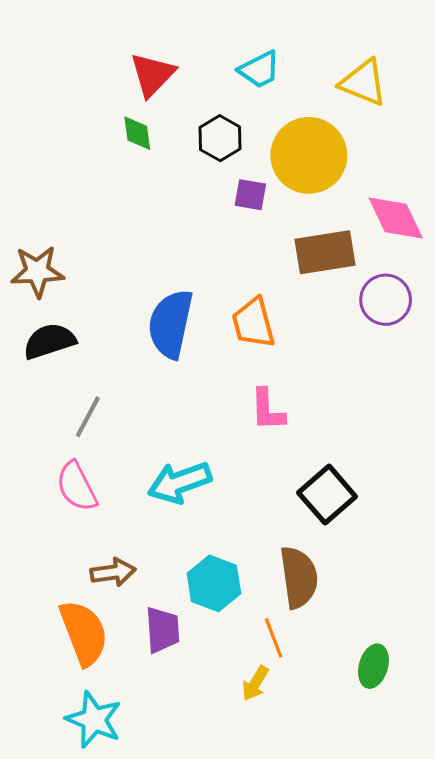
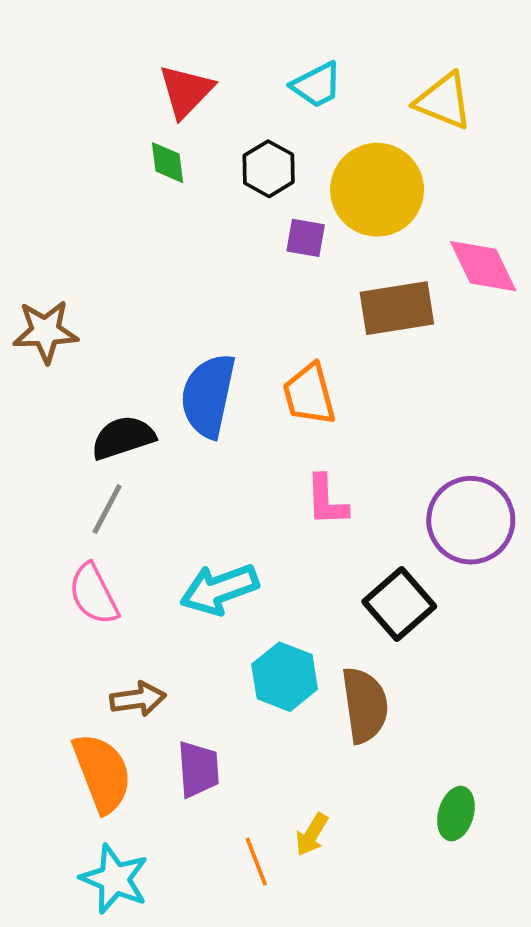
purple circle: (386, 300) -> (471, 520), moved, size x1.4
black semicircle: (49, 341) -> (123, 438), moved
cyan hexagon: (214, 583) -> (285, 677), moved
orange line: (274, 638) -> (256, 862), moved

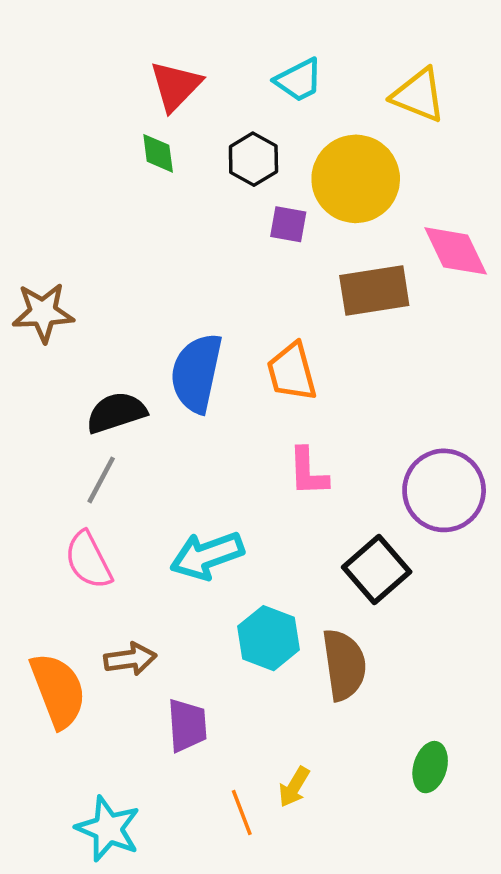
orange semicircle: (102, 773) -> (58, 690), moved

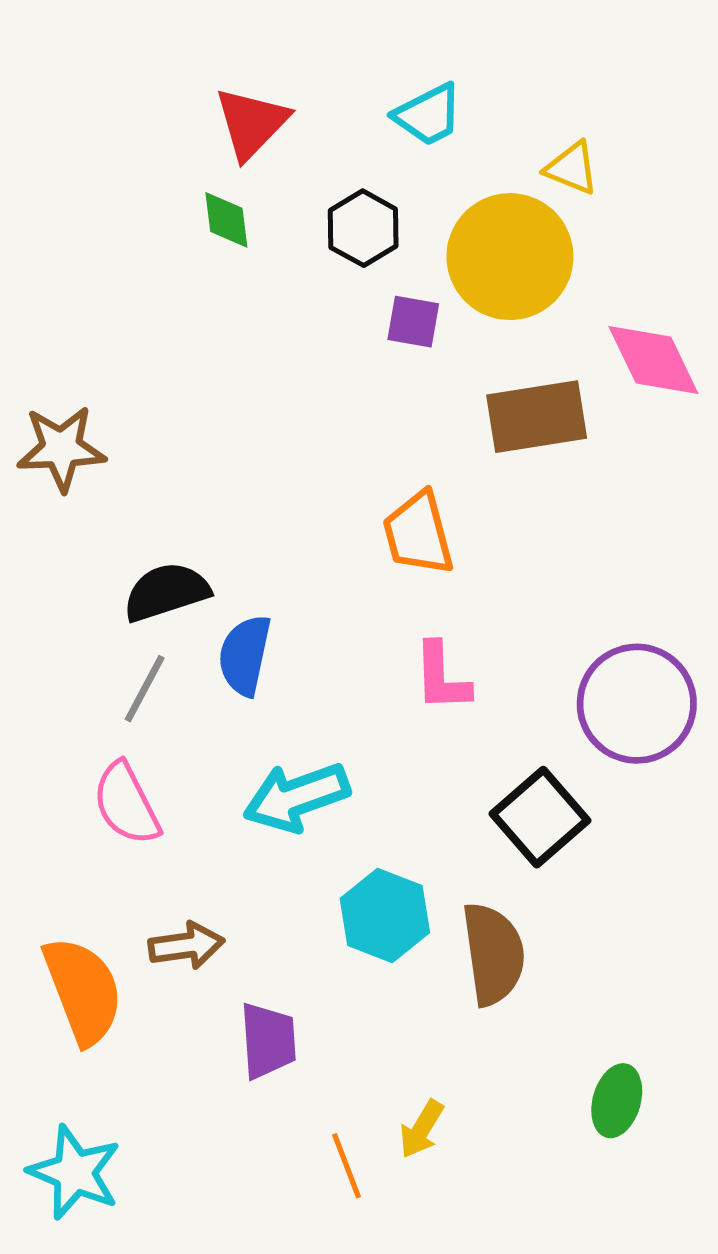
yellow triangle: (418, 95) -> (572, 168), moved, size x0.7
blue semicircle: (196, 373) -> (245, 655), moved, size x0.7
cyan star: (108, 829) -> (75, 1172), moved

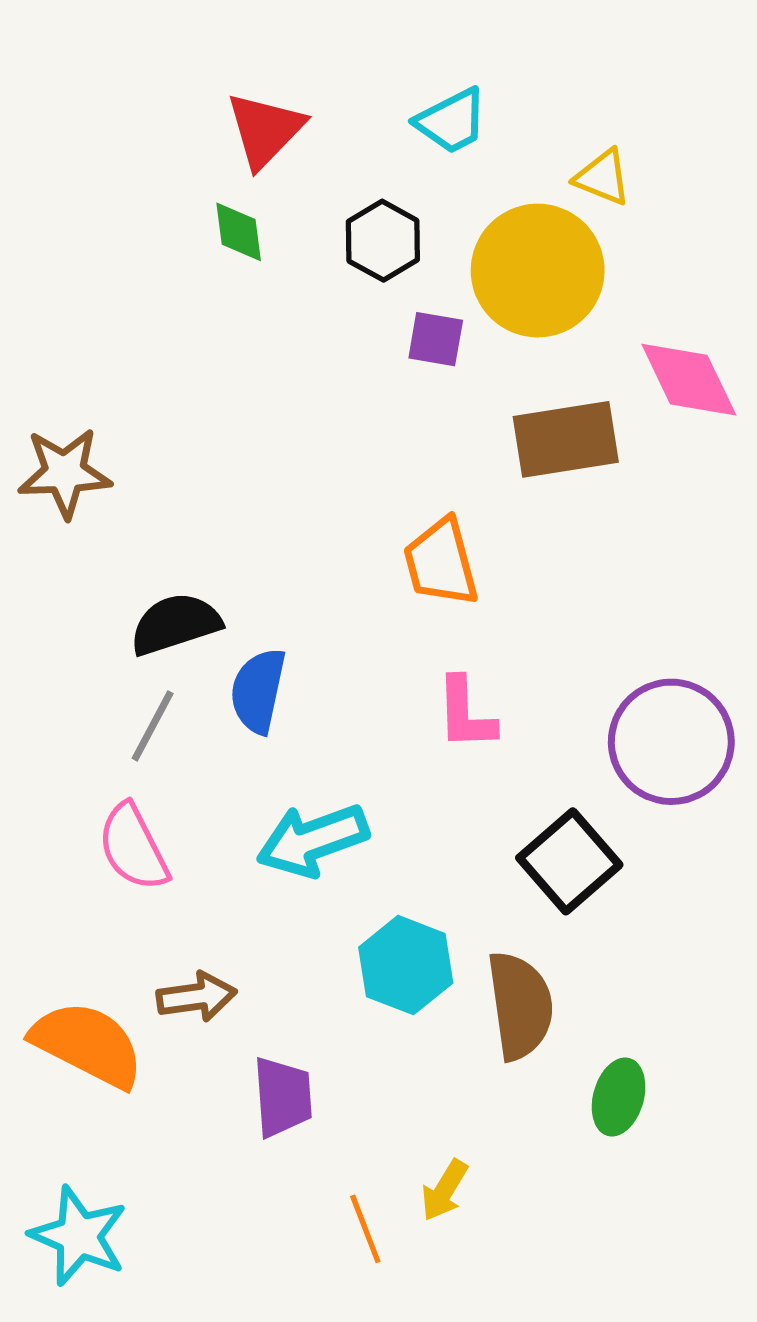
orange semicircle: (83, 991) -> (87, 1044), turned -42
green ellipse: (617, 1101) -> (619, 1097), moved

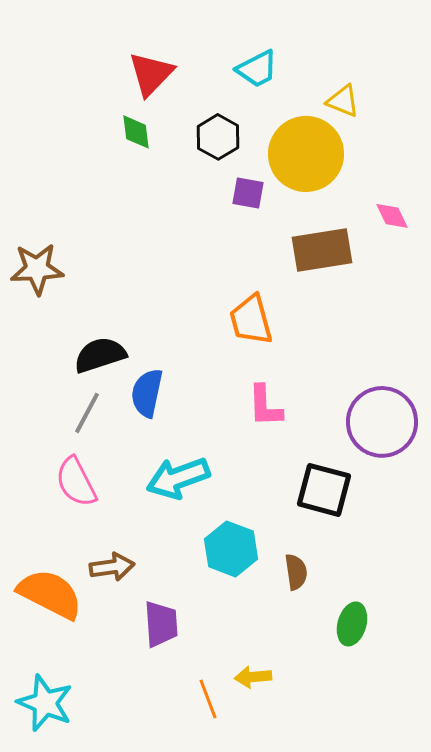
pink diamond: (689, 380) -> (392, 216), size x0.6
black square: (569, 861) -> (324, 490), turned -34
brown semicircle: (520, 1006) -> (296, 572), size x0.6
yellow arrow: (444, 1190) -> (253, 677), turned 54

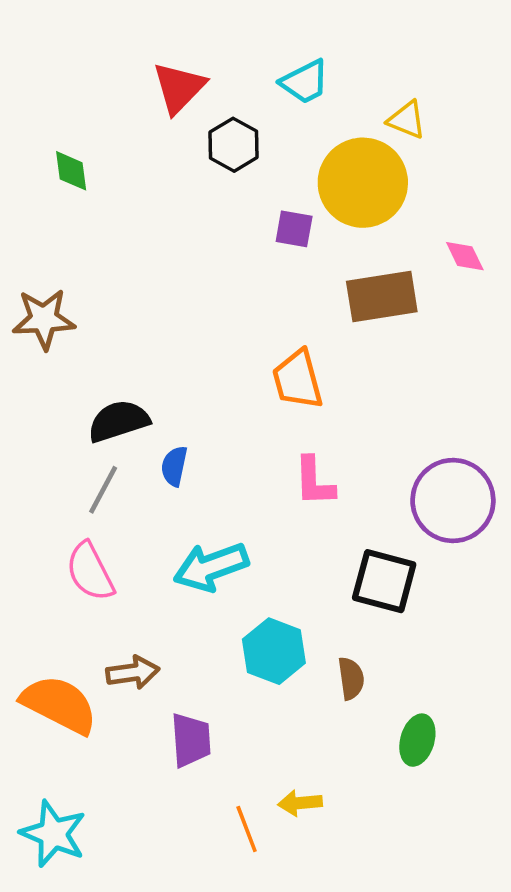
green diamond: (136, 132) -> (71, 171), moved
black hexagon: (218, 137) -> (234, 145), moved
blue semicircle: (147, 393) -> (174, 466), size x0.7

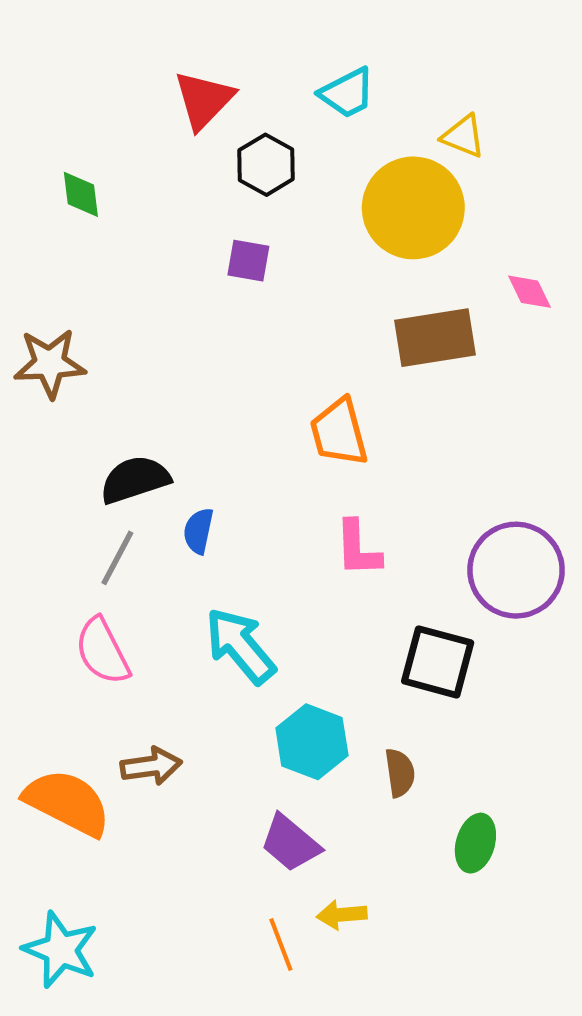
purple square: (294, 229) -> (248, 261), moved
cyan arrow: (211, 567) -> (240, 646), turned 70
purple trapezoid: (191, 740) -> (290, 843), moved, turned 134

